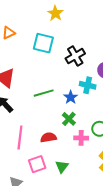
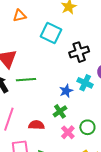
green line: (44, 93) -> (26, 80), moved
pink cross: (81, 138) -> (68, 132), turned 32

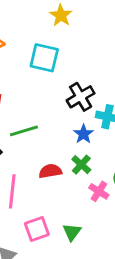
black cross: (79, 52) -> (81, 97), moved
red semicircle: (36, 125) -> (50, 171), moved

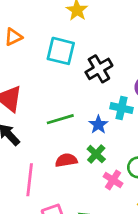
black cross: (81, 97) -> (99, 69), moved
green line: (24, 131) -> (60, 119), moved

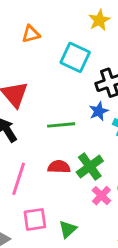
blue star: (98, 125) -> (99, 111), moved
green cross: (96, 154) -> (90, 167), size x1.4

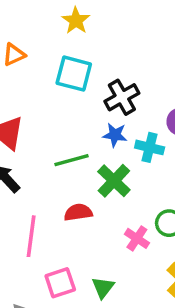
yellow star: (99, 20) -> (76, 21), moved
blue star: (99, 111) -> (115, 135), turned -30
green cross: (90, 167) -> (114, 181), moved

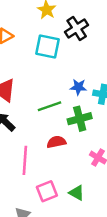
black cross: (122, 97) -> (77, 28), moved
green cross: (114, 181) -> (80, 119), turned 35
green triangle: (103, 287) -> (77, 193), turned -35

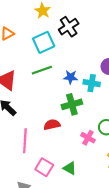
cyan square: (48, 46) -> (44, 42), turned -35
green line: (50, 106) -> (42, 70), moved
pink square: (47, 191) -> (44, 167), turned -36

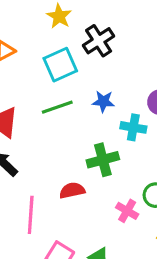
blue star: (71, 77) -> (103, 101), moved

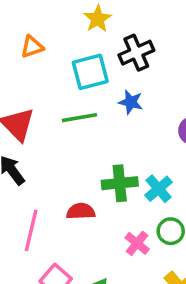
blue star: (103, 101) -> (131, 102), moved
cyan cross: (133, 127) -> (159, 189), moved, turned 30

